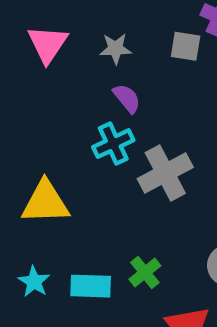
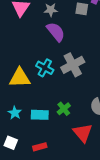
purple semicircle: (127, 98) -> (56, 32), size x1.5
cyan cross: (113, 144) -> (45, 68), moved, turned -36

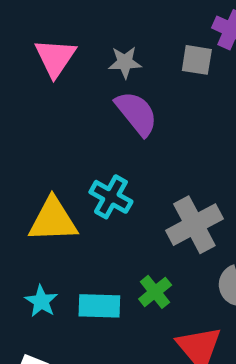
gray cross: (73, 65) -> (194, 225), moved

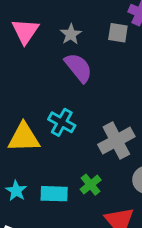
gray star: (125, 62) -> (71, 34), turned -30

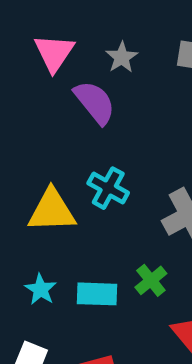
purple semicircle: (78, 68) -> (95, 102), moved

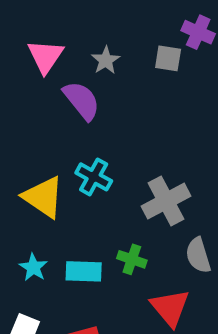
yellow triangle: (52, 211) -> (43, 197), turned 36
green cross: (151, 280) -> (132, 259), turned -32

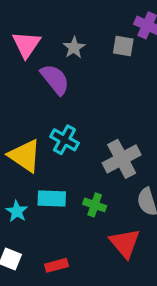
cyan rectangle: (84, 271) -> (52, 199), moved

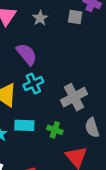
purple semicircle: (55, 79) -> (27, 54), moved
cyan cross: (64, 140) -> (33, 84), turned 36

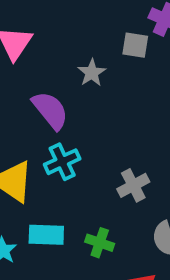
gray star: (40, 18) -> (92, 73), moved
gray cross: (74, 97) -> (133, 185), size x0.7

